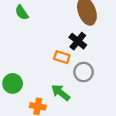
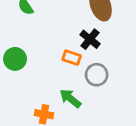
green circle: (13, 83) -> (15, 59), moved

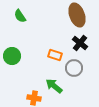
black cross: (90, 39) -> (80, 43), moved

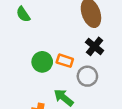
green circle: (12, 56) -> (42, 62), moved

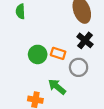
green semicircle: (23, 14) -> (20, 11), turned 32

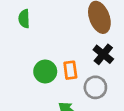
orange rectangle: (58, 53) -> (70, 70), turned 64

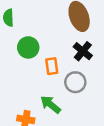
green circle: (45, 71) -> (28, 47), moved

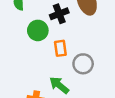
black cross: (83, 51) -> (59, 14), moved, turned 30

